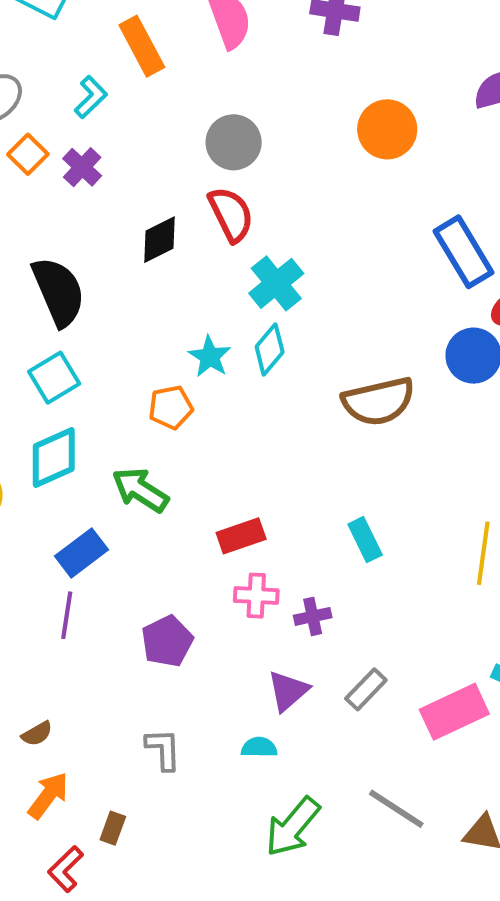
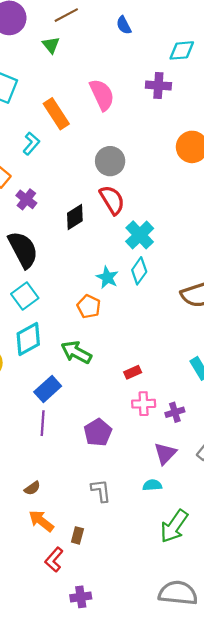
purple cross: (82, 167) -> (26, 199), moved
orange pentagon: (171, 407) -> (89, 307), turned -30
red rectangle: (241, 536) -> (133, 372), size x0.7
orange arrow: (48, 795) -> (41, 521), turned -84

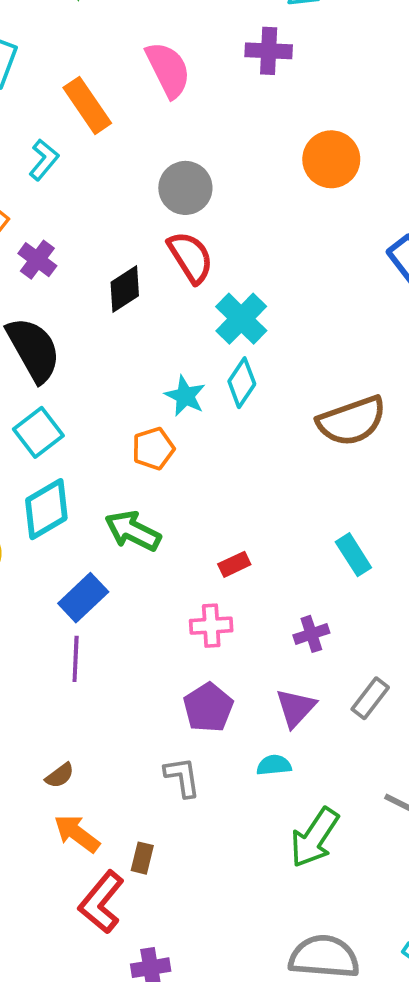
orange pentagon: (89, 307) -> (153, 449), turned 30
pink cross: (144, 404) -> (211, 626), moved
purple pentagon: (98, 432) -> (208, 708), moved
red L-shape: (54, 560) -> (101, 902), size x1.4

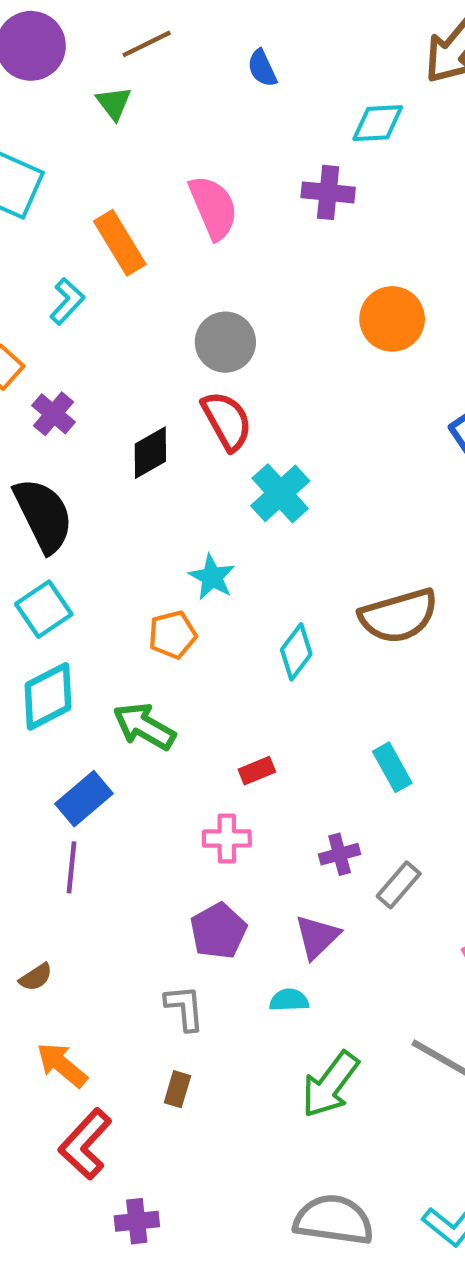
cyan diamond: (242, 383) -> (296, 652), moved
gray rectangle: (370, 698) -> (399, 885), moved
brown semicircle: (60, 775) -> (36, 977), moved
brown rectangle: (142, 858) -> (177, 1089), moved

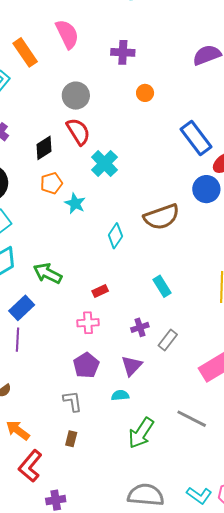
purple cross: (328, 192) -> (123, 52), moved
orange circle: (392, 319) -> (145, 93), moved, size x0.6
orange pentagon: (173, 635) -> (51, 183), moved

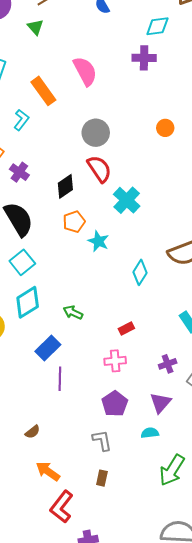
purple cross: (123, 52) -> (144, 58), moved
green arrow: (48, 273) -> (73, 312), size x0.7
purple line: (18, 340) -> (60, 379), moved

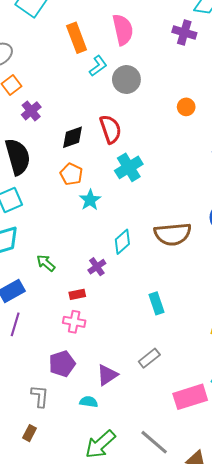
cyan L-shape: (21, 120) -> (98, 66), moved
gray circle: (96, 133) -> (126, 80), moved
orange pentagon: (74, 222) -> (71, 174), turned 30
red rectangle: (126, 329) -> (77, 294), moved
purple cross: (168, 364) -> (97, 267), moved, turned -30

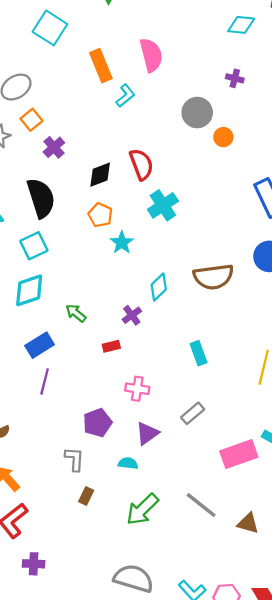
purple cross: (184, 33) -> (235, 78), moved, size x0.7
gray circle: (126, 80) -> (197, 113), moved
pink cross: (74, 322) -> (137, 389), moved
brown rectangle: (29, 433) -> (86, 496), moved

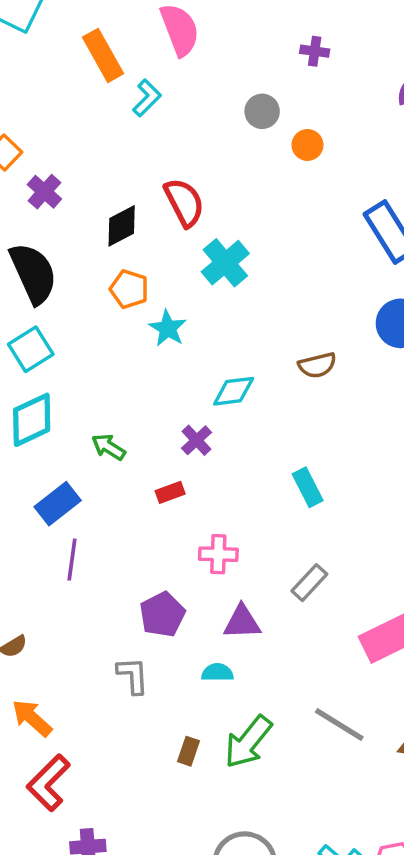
gray circle: (197, 113) -> (262, 111), size x0.7
brown semicircle: (213, 277) -> (317, 365), size x0.6
cyan diamond: (159, 287) -> (234, 391), turned 44
purple triangle: (147, 433) -> (242, 622), turned 40
brown rectangle: (86, 496) -> (189, 751), moved

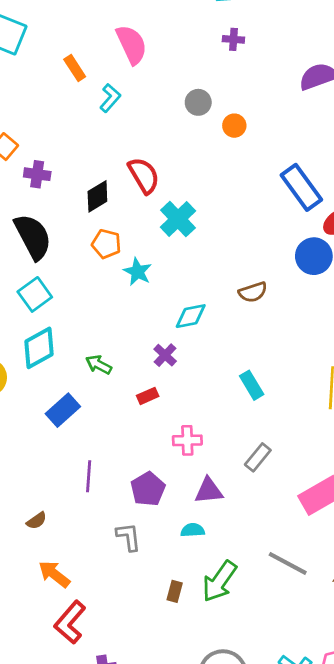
purple cross: (315, 51) -> (233, 39), moved
orange rectangle: (103, 55) -> (75, 68), size x0.7
purple cross: (44, 192) -> (37, 174), turned -30
purple line: (72, 560) -> (89, 476), moved

